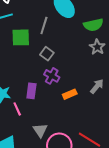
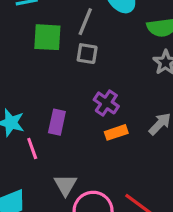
gray square: (47, 54) -> (87, 54), moved, turned -32
purple cross: (52, 76) -> (106, 103), moved

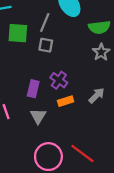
purple rectangle: (57, 122) -> (33, 89), moved
gray triangle: (65, 185) -> (38, 116), moved

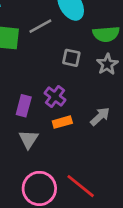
gray line: (45, 23) -> (40, 26), turned 36
gray square: (46, 45) -> (71, 58), moved

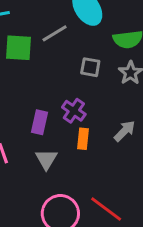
orange rectangle: (62, 122) -> (83, 139), turned -66

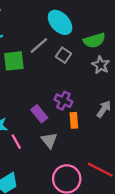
gray square: (90, 67) -> (64, 55), moved, turned 35
purple rectangle: (39, 122) -> (39, 114), turned -42

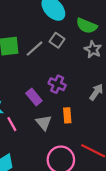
green semicircle: (94, 40) -> (87, 26), turned 40
gray line: (39, 46) -> (35, 49), moved
orange rectangle: (74, 120) -> (67, 115), moved

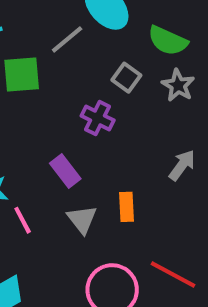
gray square: (57, 40) -> (126, 78), moved
gray line: (35, 49) -> (67, 39), moved
purple cross: (57, 84) -> (98, 118), moved

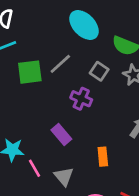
gray line: (67, 39) -> (60, 64), moved
gray triangle: (82, 219) -> (64, 176), moved

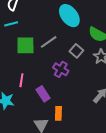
orange rectangle: (103, 157) -> (58, 113), moved
pink line: (34, 168) -> (21, 80), moved, turned 32

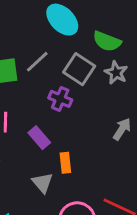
gray square: (76, 51) -> (79, 69), size x1.5

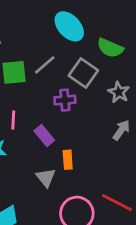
gray star: (116, 73) -> (119, 92), moved
purple cross: (60, 99) -> (65, 100), turned -30

